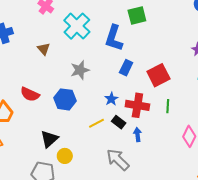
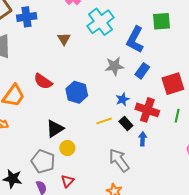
gray star: (80, 70) -> (114, 66), moved

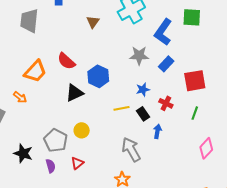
red cross: (147, 110) -> (166, 103), size x0.6
black triangle: (55, 129) -> (74, 93), moved

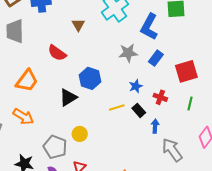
red semicircle: (66, 61) -> (57, 53), moved
orange arrow: (20, 97) -> (23, 117), moved, size x1.5
gray arrow: (131, 149) -> (172, 150), moved

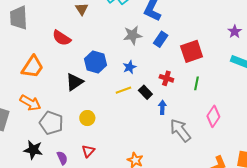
blue star: (136, 86) -> (129, 67), moved
gray pentagon: (55, 147) -> (51, 123), moved

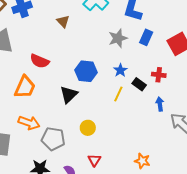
red semicircle: (62, 38) -> (40, 61), moved
yellow line: (123, 90) -> (118, 94), turned -35
black rectangle: (145, 92) -> (139, 84), moved

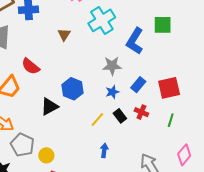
blue rectangle: (146, 37) -> (138, 85), moved
blue star: (120, 70) -> (112, 92), moved
blue arrow: (160, 104) -> (104, 150), moved
yellow circle: (88, 128) -> (46, 155), moved

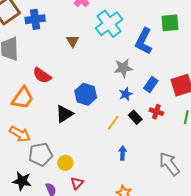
gray pentagon: (22, 145) -> (41, 154), turned -30

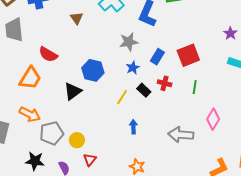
gray arrow: (169, 164) -> (181, 135), turned -45

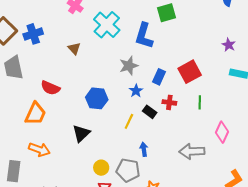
black triangle: (73, 91) -> (81, 133), moved
gray pentagon: (52, 133) -> (128, 170), moved, turned 30
yellow circle: (77, 140) -> (101, 168), moved

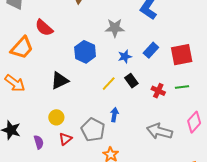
gray star: (129, 66) -> (115, 28), moved
red cross: (169, 102) -> (158, 91), moved
green line: (200, 102) -> (182, 87), turned 64
yellow circle: (101, 168) -> (56, 117), moved

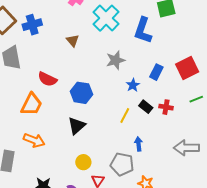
blue hexagon: (85, 52) -> (81, 93), moved
red cross: (158, 91) -> (166, 107), moved

